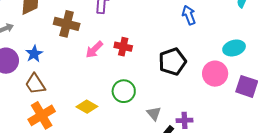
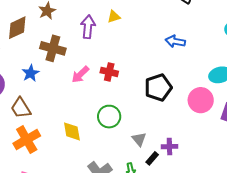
blue arrow: (189, 15) -> (175, 41), turned -60
blue star: (34, 54) -> (30, 73), moved
yellow diamond: (87, 107) -> (72, 131), turned 50

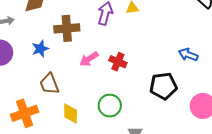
blue arrow: (175, 41) -> (188, 55), moved
brown cross: (53, 48) -> (67, 28), turned -30
brown trapezoid: (21, 108) -> (49, 84), moved

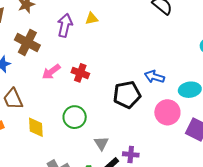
brown cross: (67, 28) -> (27, 42), turned 35
blue arrow: (188, 55) -> (154, 77), moved

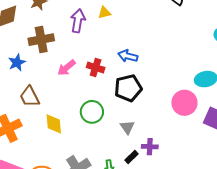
brown cross: (27, 42) -> (41, 40), turned -35
blue arrow: (154, 77) -> (128, 56), moved
black pentagon: (127, 95) -> (128, 88), moved
gray triangle: (101, 143) -> (127, 127), moved

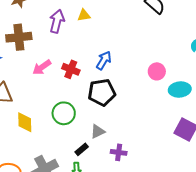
blue arrow: (128, 56) -> (104, 60), turned 102
pink circle: (184, 103) -> (157, 71), moved, size x0.7
gray triangle: (127, 127) -> (98, 131), turned 35
black rectangle: (131, 157) -> (82, 149), moved

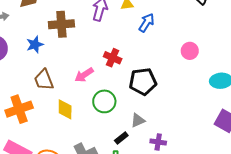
blue arrow: (104, 60) -> (147, 23), moved
pink arrow: (42, 67) -> (84, 75), moved
pink circle: (157, 71) -> (190, 51), moved

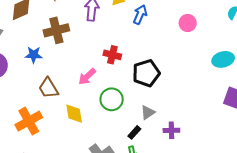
blue star: (35, 45) -> (34, 55), turned 30
pink circle: (190, 51) -> (188, 23), moved

